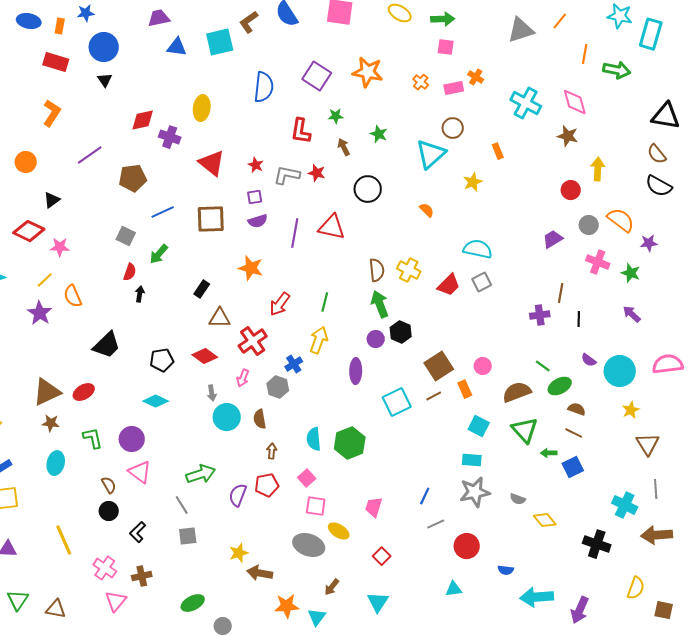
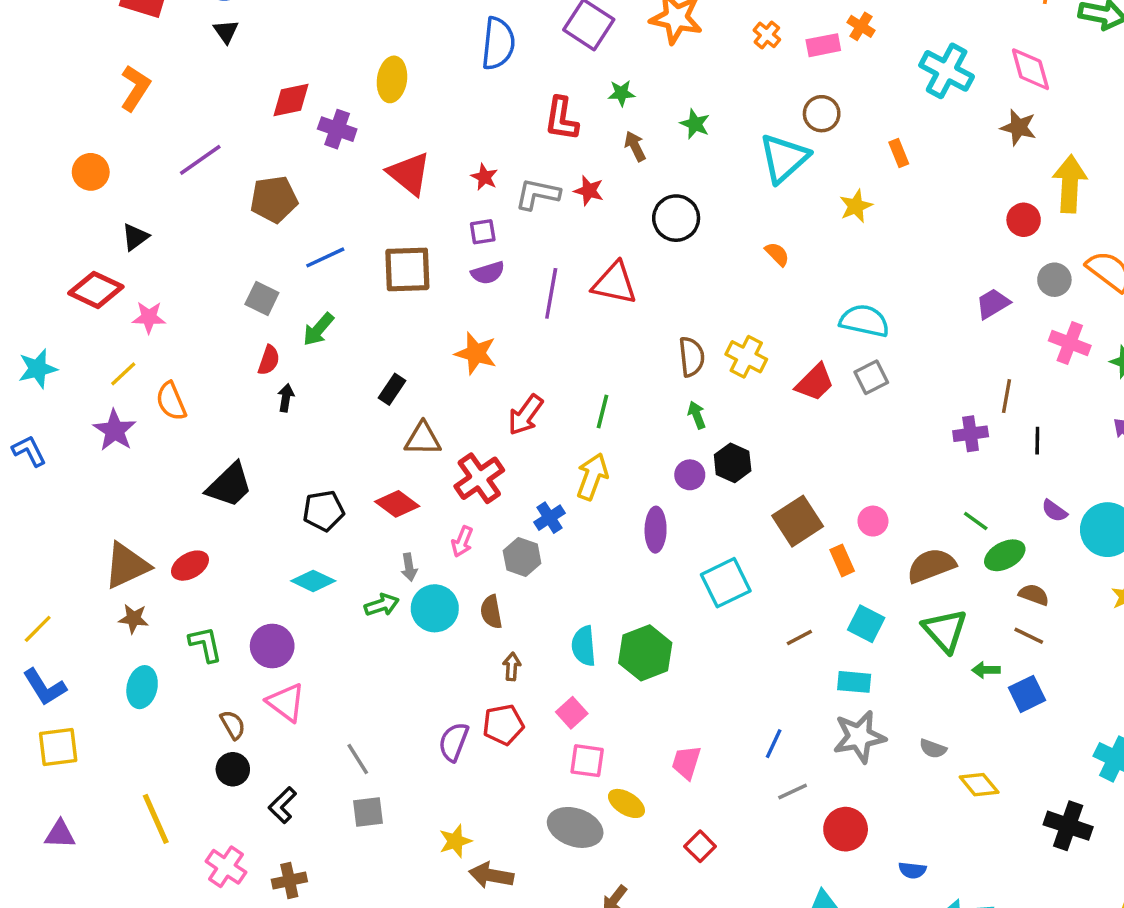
yellow arrow: (598, 169) -> (1070, 184), size x1.4
green arrow: (380, 304) -> (697, 415), size x0.6
brown line: (434, 396) -> (799, 637), moved
green arrow: (201, 474) -> (382, 605), moved, size x0.7

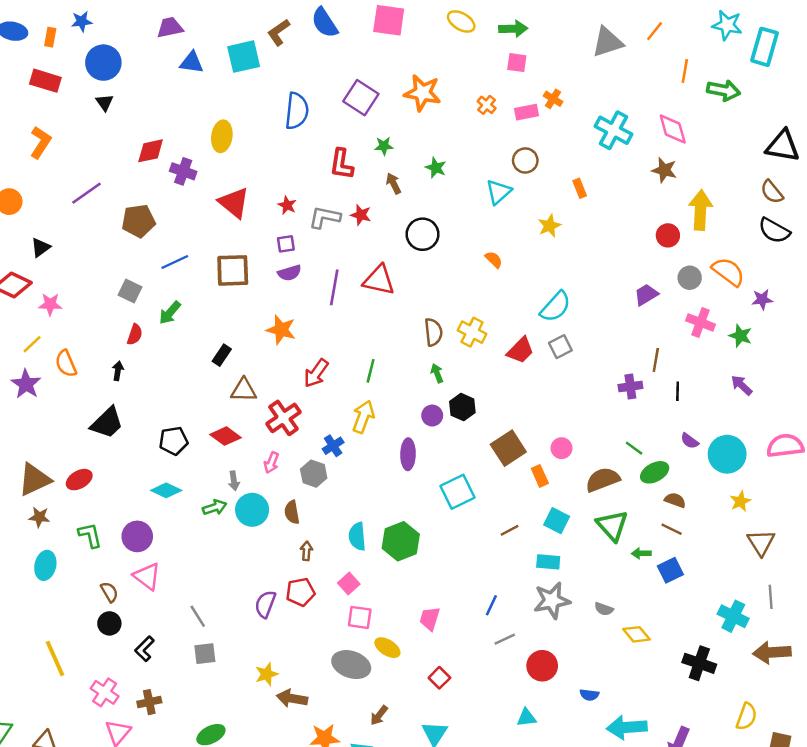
cyan triangle: (784, 158) -> (499, 192), size x0.7
cyan semicircle: (864, 321) -> (555, 307), turned 120
black arrow: (286, 398) -> (118, 371), moved

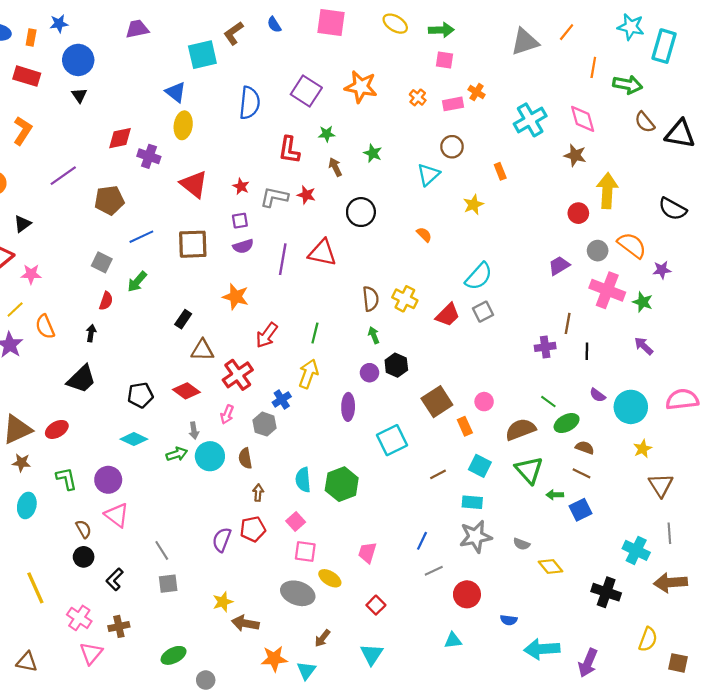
blue semicircle: (325, 23) -> (274, 25), size x0.6
blue triangle: (192, 63) -> (176, 92), moved, turned 30
cyan cross: (613, 130) -> (530, 120), turned 32
brown semicircle: (772, 192) -> (645, 122), moved
pink cross: (701, 322) -> (607, 290), size x1.4

